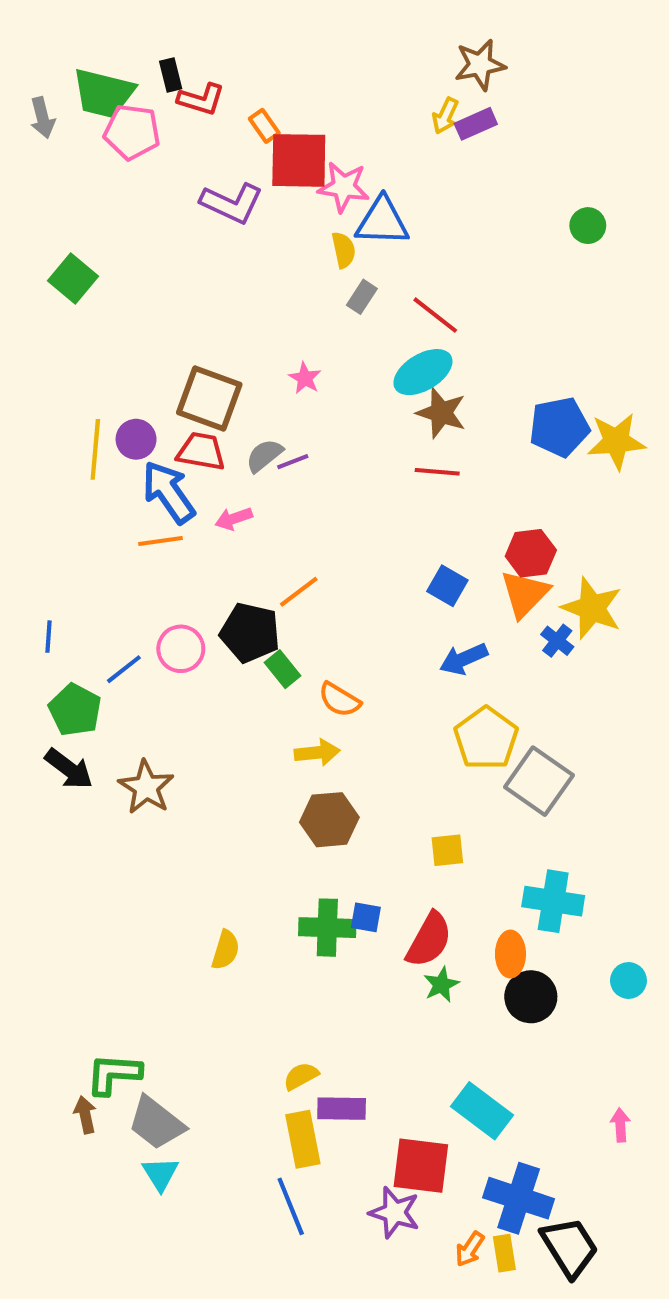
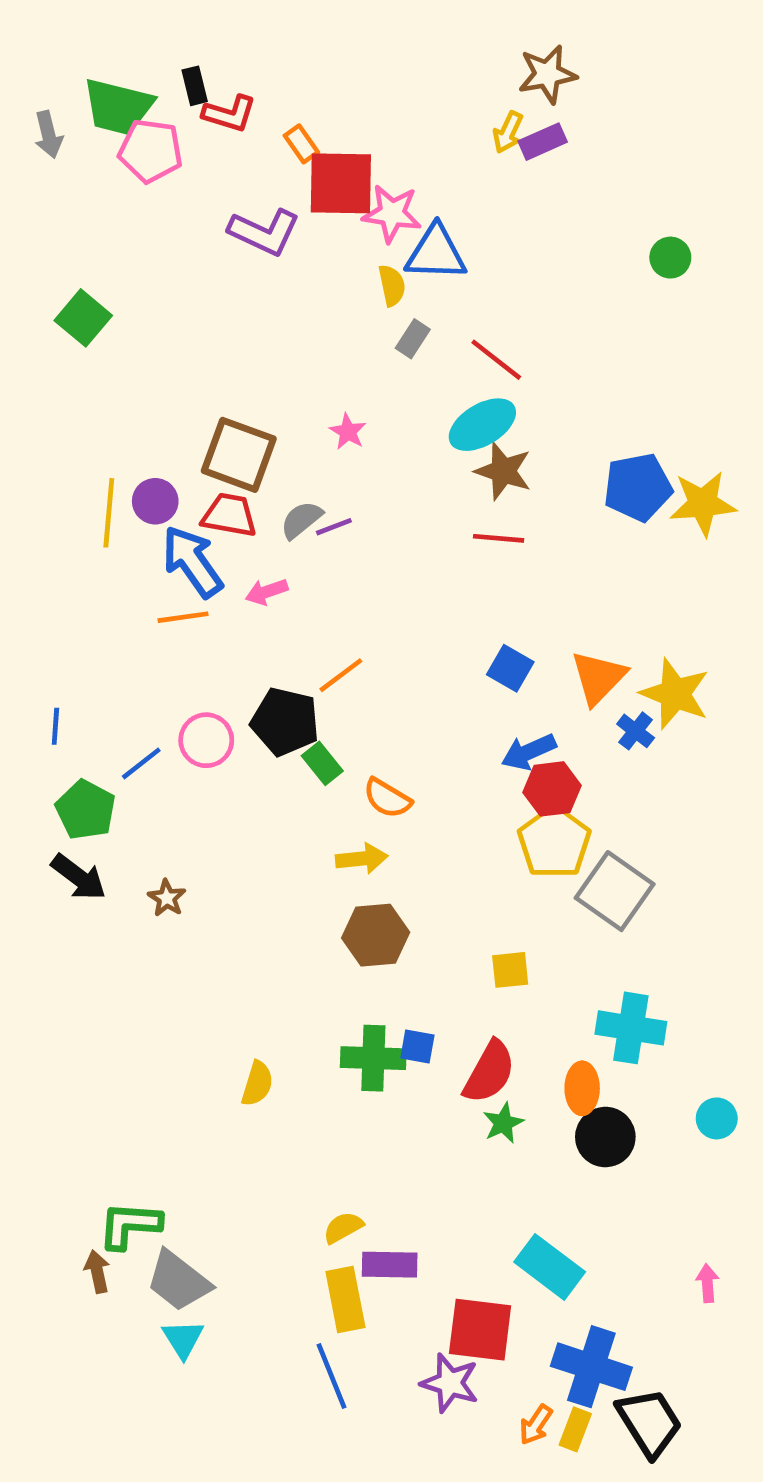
red hexagon: (531, 553) -> (552, 789), moved
brown star: (146, 787) -> (167, 898), size x0.6
yellow rectangle: (504, 1253) -> (575, 1429), turned 30

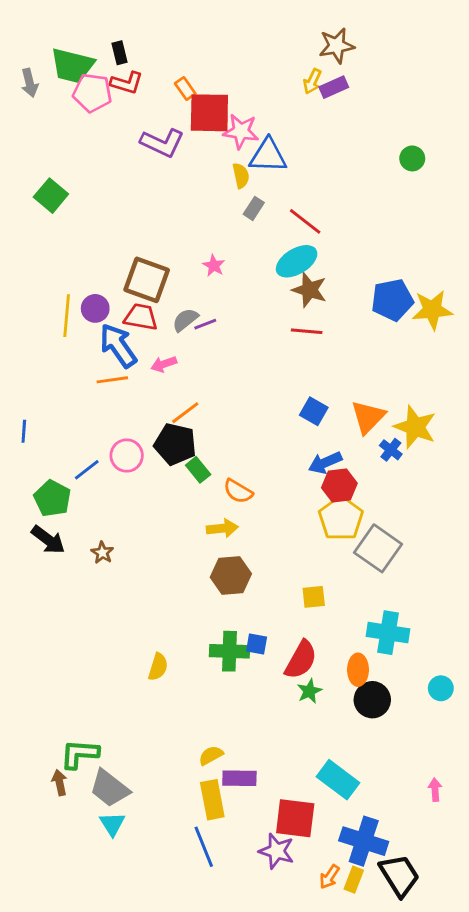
red L-shape: (229, 114) -> (127, 83), moved
orange line: (341, 675) -> (185, 413), moved
blue line: (55, 726) -> (24, 431), moved

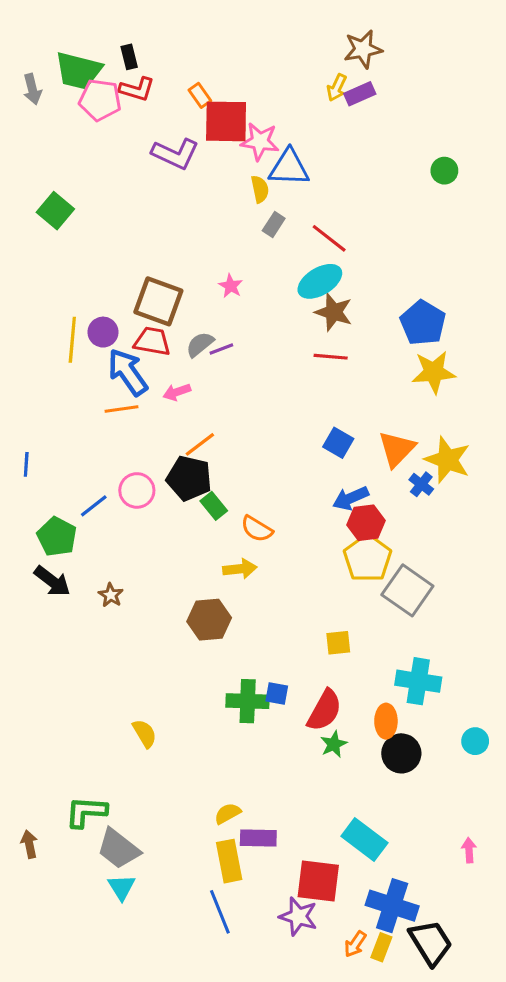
blue pentagon: (392, 300) -> (423, 323), turned -30
yellow star: (432, 310) -> (434, 372), moved
brown hexagon: (231, 575) -> (209, 620), moved
yellow semicircle: (158, 667) -> (145, 733), moved, turned -48
brown arrow: (60, 783) -> (29, 844), moved

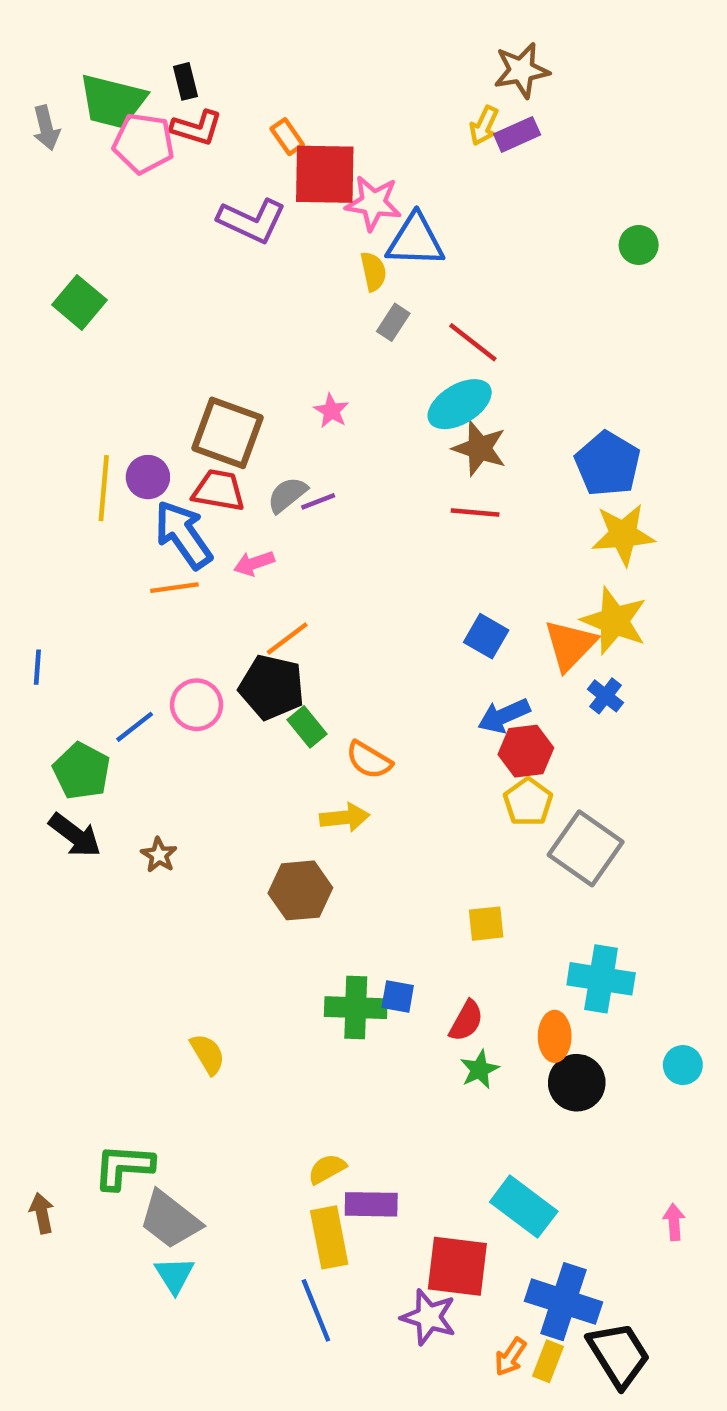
yellow star: (447, 460) -> (614, 621), moved
yellow pentagon: (368, 558) -> (528, 802), size x0.7
red semicircle: (324, 710) -> (466, 1021), size x0.7

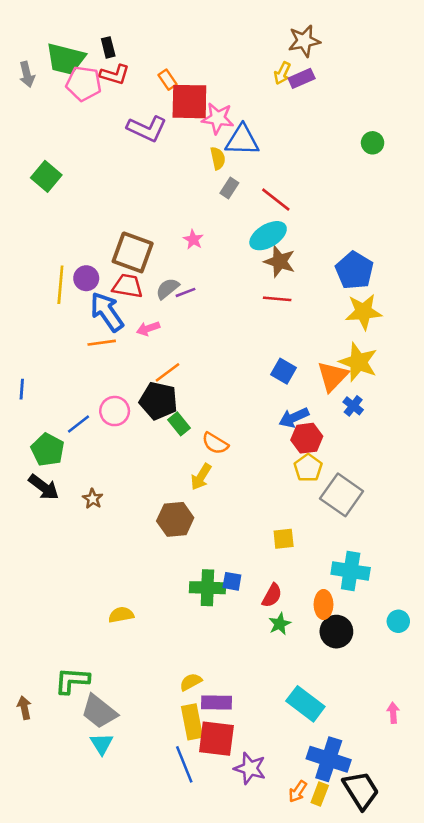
yellow arrow: (345, 817) -> (201, 477), turned 128
yellow semicircle: (208, 1054) -> (121, 615), turned -70
red square: (457, 1266) -> (216, 739), moved

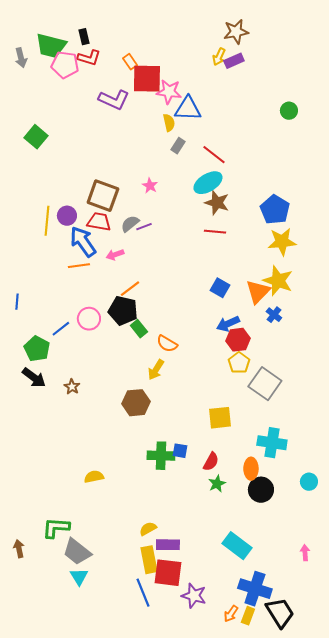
yellow square: (284, 539) -> (220, 418), size x1.4

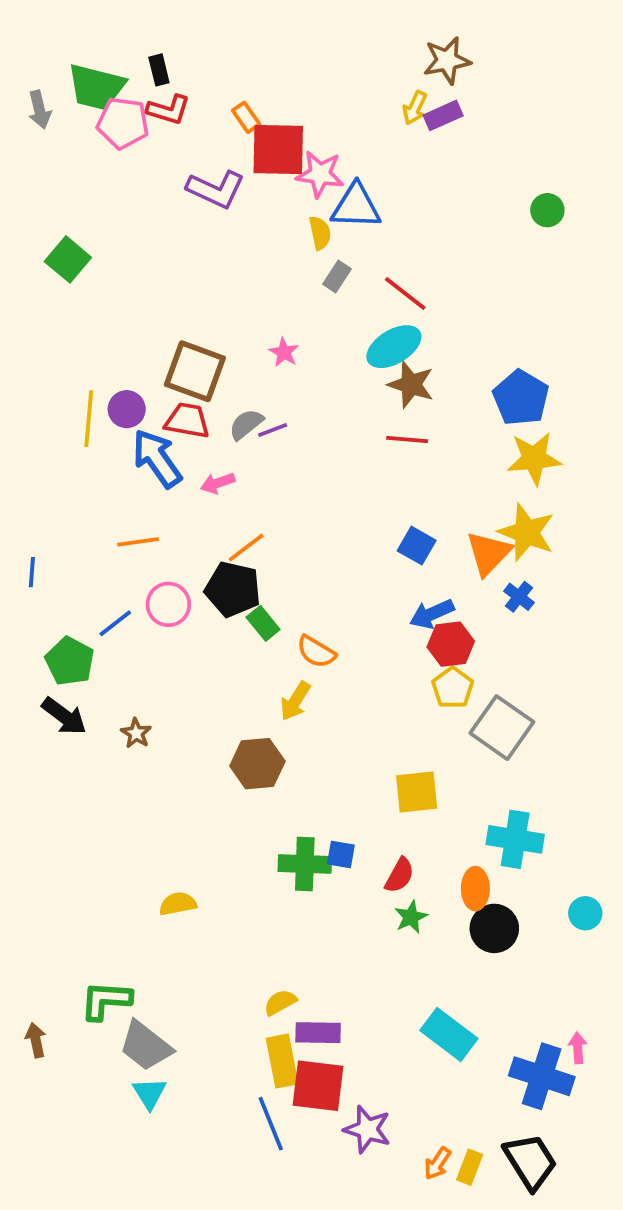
orange line: (79, 266) -> (138, 542), moved
blue cross: (255, 589) -> (542, 1076), moved

